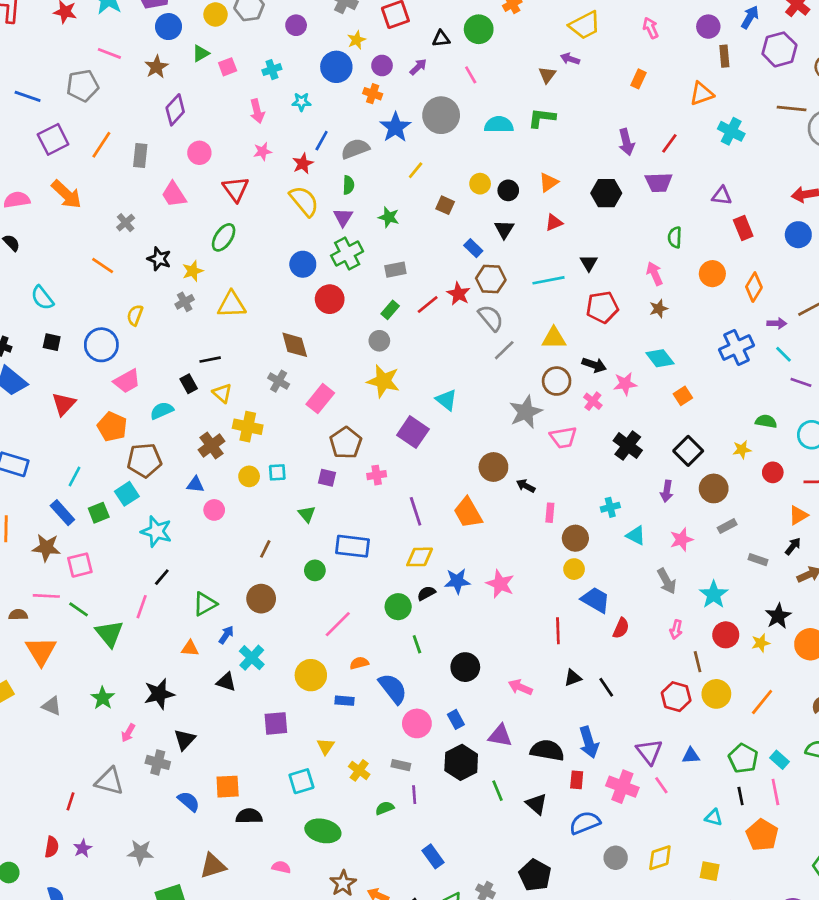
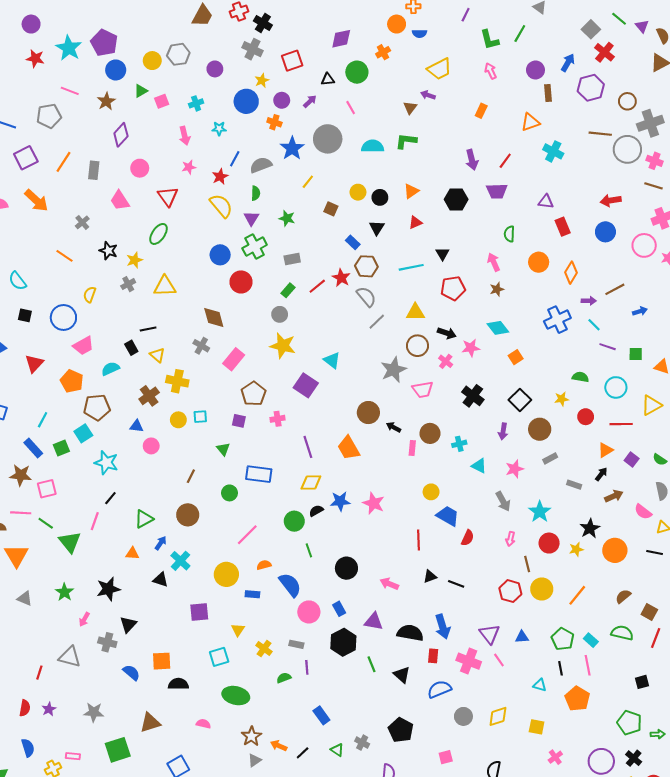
brown circle: (575, 538) -> (430, 433), moved
black line: (606, 687) -> (456, 584), turned -35

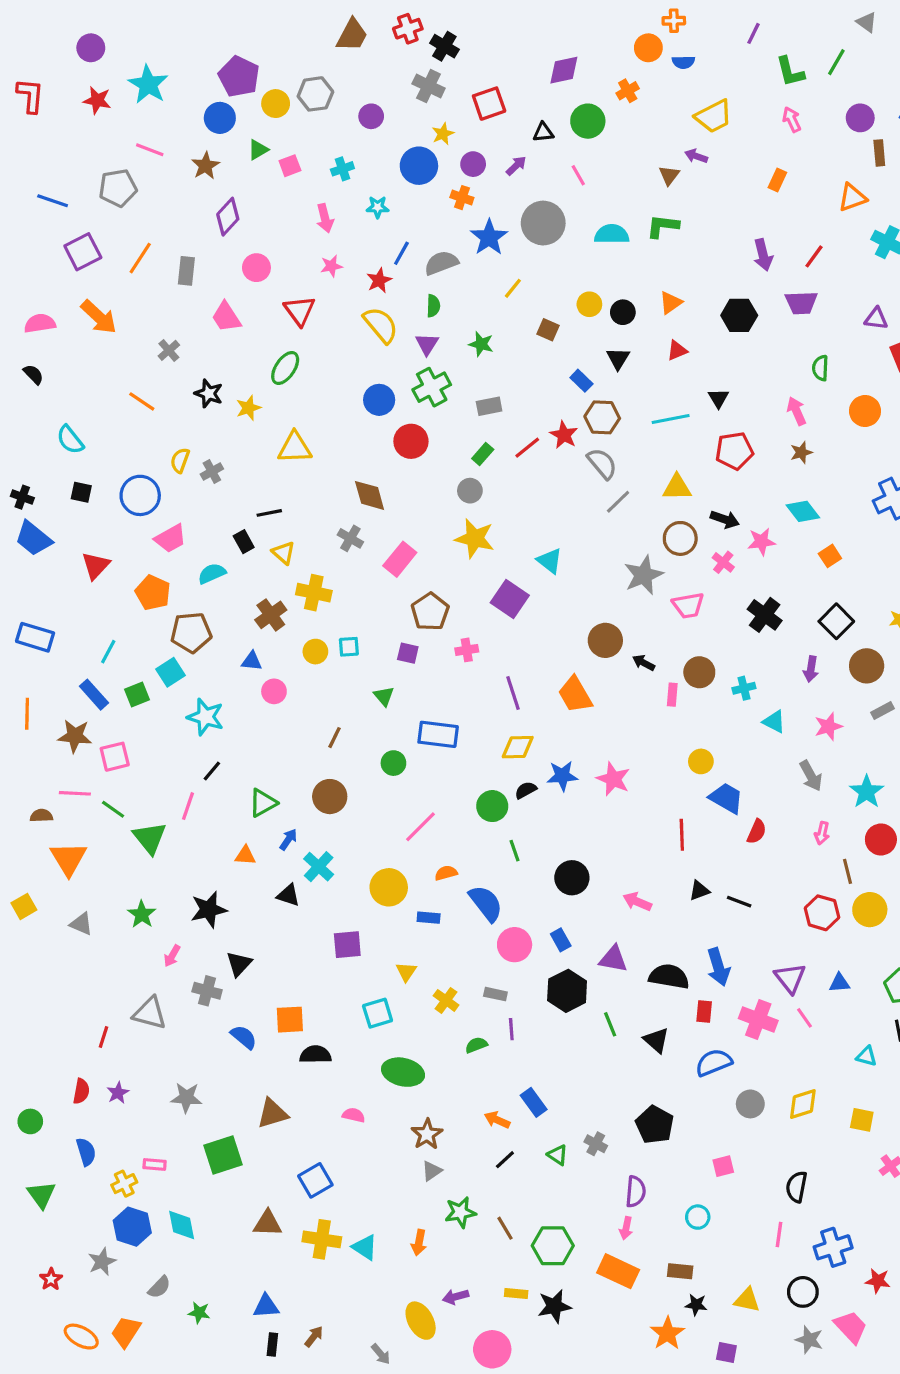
purple pentagon: (104, 43) -> (239, 76), moved
gray cross: (128, 284) -> (212, 472), moved
orange arrow: (279, 746) -> (497, 1120), moved

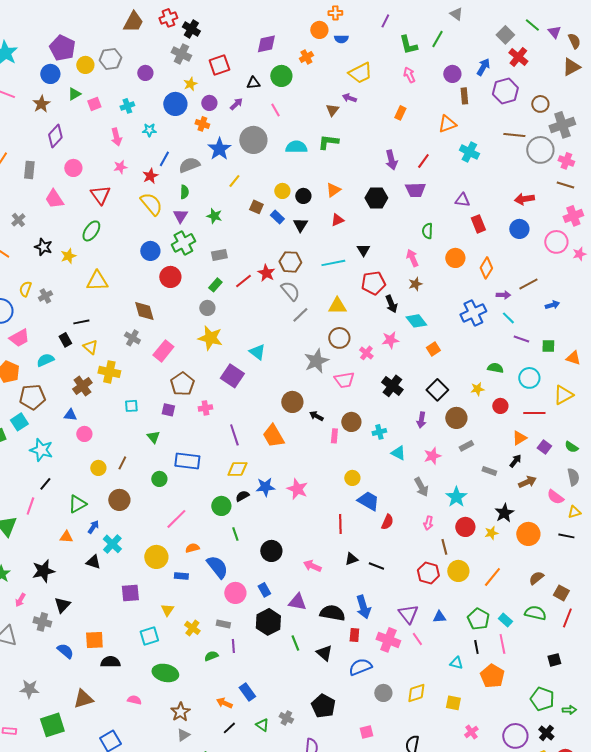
blue rectangle: (581, 381) -> (277, 217), moved
black arrow: (725, 519) -> (391, 304), moved, turned 48
yellow circle: (315, 652) -> (98, 468), moved

